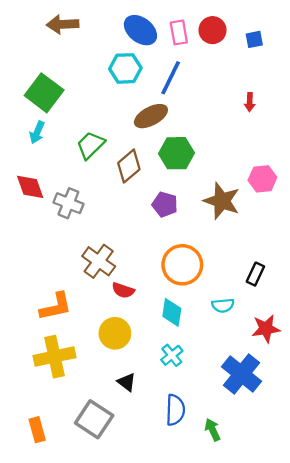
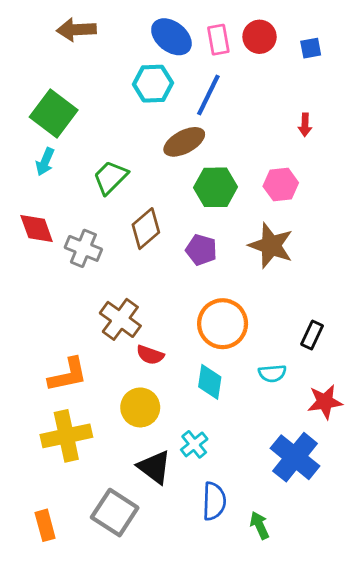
brown diamond: (129, 166) -> (146, 229), moved
pink hexagon: (262, 179) -> (281, 184), moved
cyan cross: (172, 355) -> (194, 444), moved
black triangle: (127, 382) -> (154, 467), size x1.5

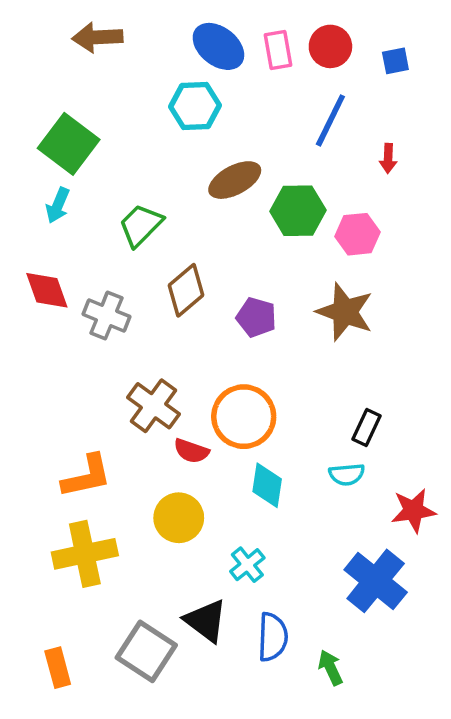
blue line: (208, 95) -> (330, 120), moved
green hexagon: (215, 187) -> (298, 211), moved
orange circle: (223, 324) -> (244, 417), moved
black rectangle: (312, 335) -> (367, 427), moved
black triangle: (154, 467) -> (206, 621), moved

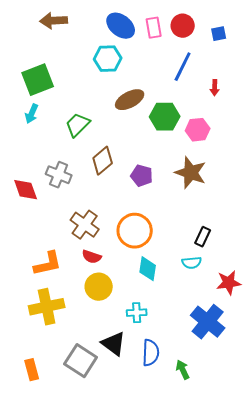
green square: (69, 144) -> (38, 80), turned 32
red diamond: (47, 290) -> (26, 190), moved
red semicircle: (191, 451) -> (92, 257), moved
cyan cross: (247, 565) -> (137, 313), turned 36

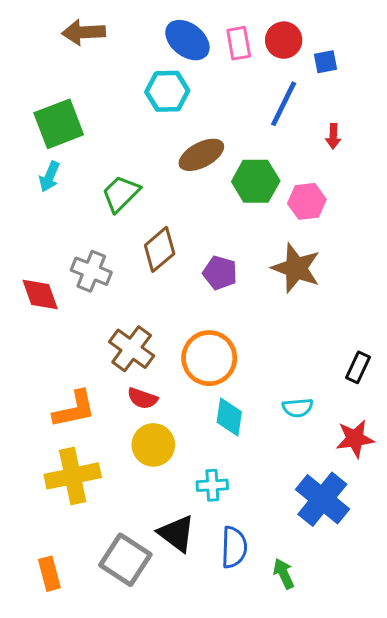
blue square: (219, 34) -> (326, 62), moved
black rectangle: (203, 237) -> (358, 367), moved

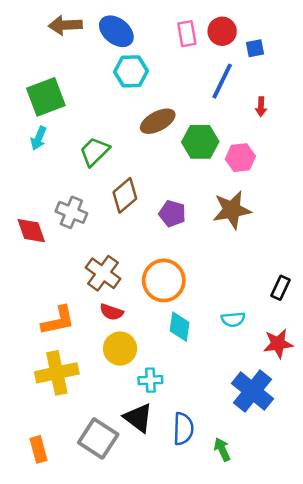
blue ellipse: (187, 40) -> (116, 31), moved
brown star: (296, 268) -> (232, 210), turned -30
cyan cross: (212, 485) -> (150, 380), moved

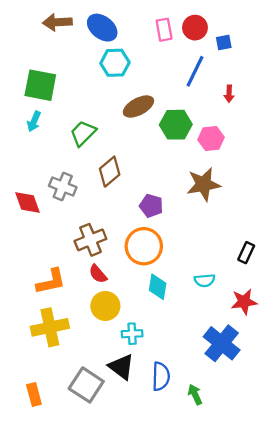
green square: (46, 97) -> (40, 85), turned 32
purple pentagon: (172, 214) -> (151, 206), moved
brown cross: (103, 273) -> (90, 240), turned 32
red semicircle: (112, 312) -> (98, 274), turned 30

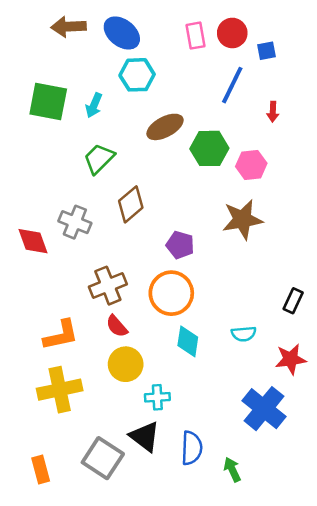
cyan arrow: (34, 121) -> (94, 105), moved

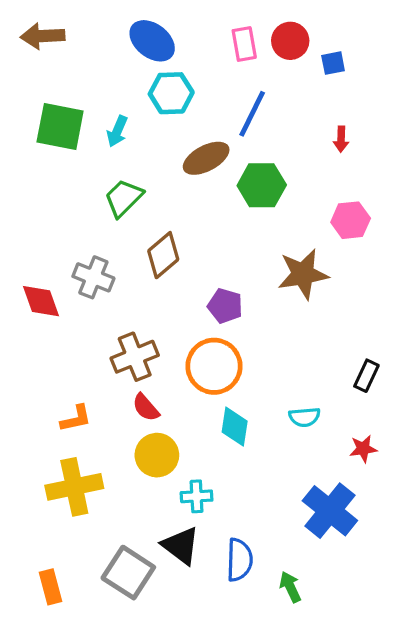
brown arrow: (69, 27) -> (43, 36), moved
blue line: (232, 85) -> (252, 114), moved
pink hexagon: (251, 165) -> (351, 220), moved
orange L-shape: (61, 335) -> (76, 419), size x0.7
red star: (291, 359) -> (363, 449), size x0.7

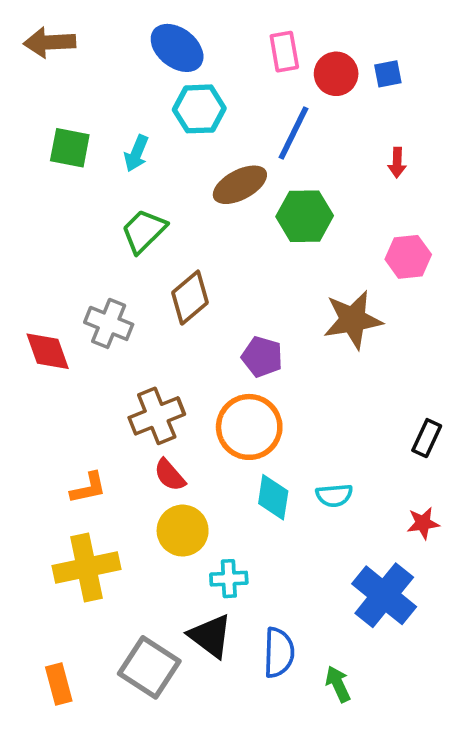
red circle: (290, 41) -> (336, 74), moved
green square: (60, 127) -> (70, 148), size x0.7
cyan semicircle: (305, 417) -> (334, 495), moved

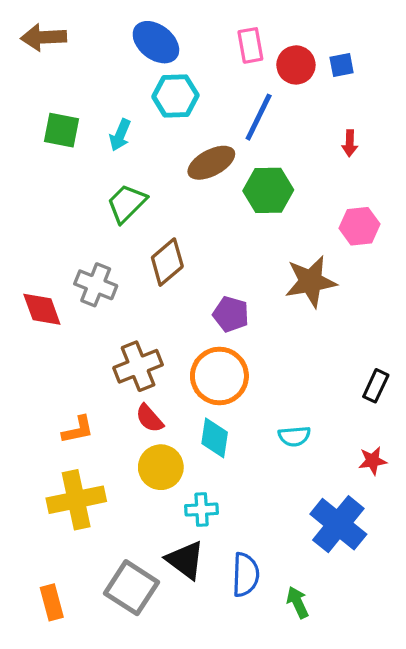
cyan diamond: (273, 497) -> (215, 438), moved

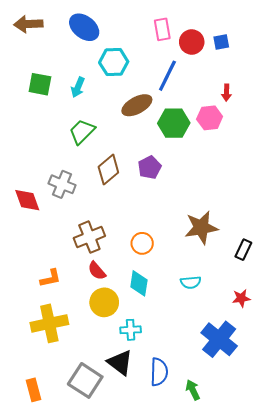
blue ellipse: (156, 42) -> (84, 27), moved
pink hexagon: (359, 226) -> (210, 118), moved
brown star: (311, 282) -> (201, 228), moved
purple pentagon: (231, 314) -> (150, 167), moved, turned 30
orange circle: (219, 376) -> (142, 243), size x0.6

